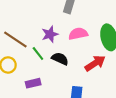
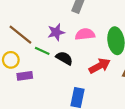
green line: (38, 53) -> (42, 51), turned -32
purple rectangle: (33, 83) -> (25, 76), moved

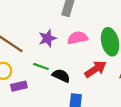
green line: (42, 51) -> (41, 66), moved
black semicircle: (64, 58) -> (61, 76), moved

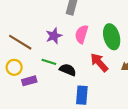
pink semicircle: (77, 38) -> (82, 34), turned -60
red arrow: (95, 69) -> (99, 63), turned -96

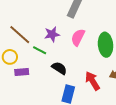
green line: (49, 62) -> (40, 50), moved
red arrow: (99, 63) -> (92, 81), moved

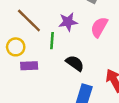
green line: (40, 50) -> (52, 41), turned 64

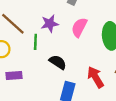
purple rectangle: (29, 66) -> (14, 76), moved

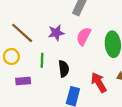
green line: (35, 42) -> (42, 60), moved
black semicircle: (58, 62) -> (64, 69), turned 49

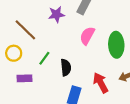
purple star: (56, 33) -> (56, 14), moved
green line: (42, 60) -> (44, 58), turned 32

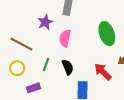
pink semicircle: (87, 36) -> (65, 38), moved

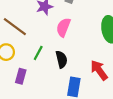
purple rectangle: (33, 88) -> (21, 76), turned -64

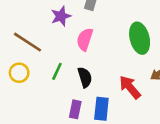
purple rectangle: (21, 76) -> (75, 109), moved

